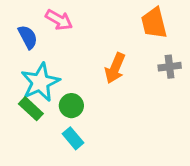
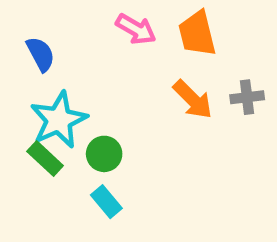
pink arrow: (59, 20) -> (136, 29), moved
orange trapezoid: (154, 23) -> (197, 34), moved
orange arrow: (115, 68) -> (193, 99), moved, turned -68

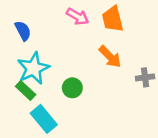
gray cross: (247, 97) -> (145, 77), moved
green circle: (104, 154) -> (72, 88), moved
cyan rectangle: (106, 202) -> (44, 119), moved, size x1.5

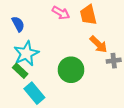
orange arrow: (110, 57) -> (98, 44), moved
green circle: (72, 88) -> (71, 70), moved, size x1.6

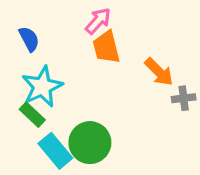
pink arrow: (61, 13) -> (98, 21), turned -78
orange trapezoid: (88, 15) -> (106, 47), moved
green circle: (71, 70) -> (90, 143), moved

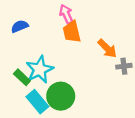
pink arrow: (98, 21) -> (66, 14), turned -66
blue semicircle: (29, 39) -> (20, 26), turned -84
cyan star: (42, 87) -> (40, 70), moved

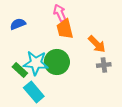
gray cross: (124, 66) -> (104, 65), moved
cyan star: (40, 70) -> (36, 63), turned 30
green circle: (61, 96) -> (57, 62), moved

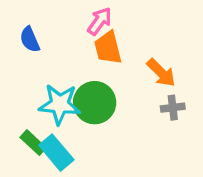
pink arrow: (60, 13) -> (100, 21), turned 60
blue semicircle: (18, 24) -> (30, 39), turned -91
green rectangle: (20, 70) -> (33, 143), moved

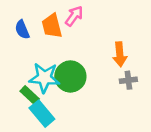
orange trapezoid: (108, 48) -> (52, 26), moved
orange arrow: (161, 73) -> (120, 54), turned 40
green rectangle: (33, 143) -> (30, 95), moved

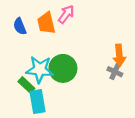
orange arrow: (120, 54) -> (119, 55), moved
gray cross: (128, 80) -> (115, 72), turned 32
cyan rectangle: (42, 114) -> (37, 102), turned 30

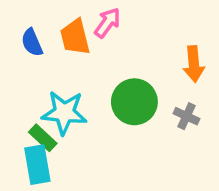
orange arrow: (119, 55) -> (194, 64), moved
green circle: (63, 68) -> (134, 102), moved
cyan rectangle: (37, 102) -> (37, 165), moved

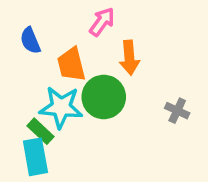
orange trapezoid: (75, 37) -> (71, 65), moved
orange arrow: (194, 64) -> (129, 58), moved
green circle: (134, 102) -> (104, 97), moved

